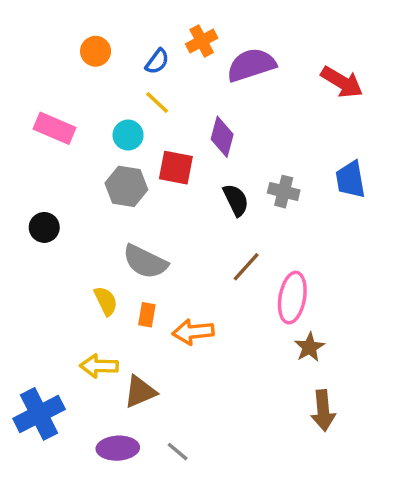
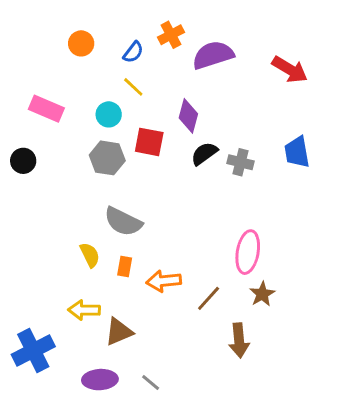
black semicircle: (236, 200) -> (204, 154), moved, turned -100
black circle: (44, 227) -> (23, 161), moved
brown line: (246, 267) -> (209, 298), moved
brown arrow: (323, 410) -> (239, 340), moved

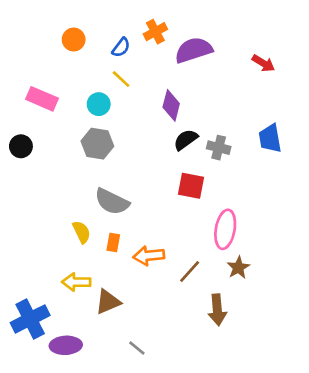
red arrow: (290, 70) -> (263, 63), size x0.7
red square: (149, 142) -> (191, 186), moved
purple ellipse: (100, 380) -> (66, 345), moved

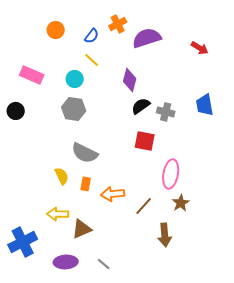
purple ellipse: (66, 345) -> (66, 262), moved

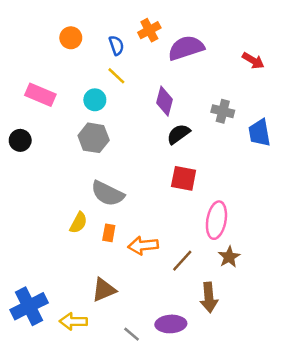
blue semicircle: (92, 36) -> (116, 45), turned -56
gray cross: (166, 112) -> (223, 111), moved
yellow semicircle: (62, 176) -> (78, 223), turned 54
yellow arrow: (58, 214) -> (73, 321), moved
purple ellipse: (66, 262) -> (171, 324), moved

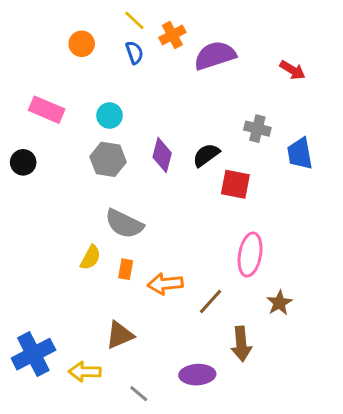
yellow line: (116, 76) -> (134, 20), moved
purple diamond: (165, 101) -> (162, 155), moved
red square: (184, 178) -> (235, 184), moved
brown star: (229, 257) -> (279, 303), moved
gray line: (132, 334) -> (139, 394), moved

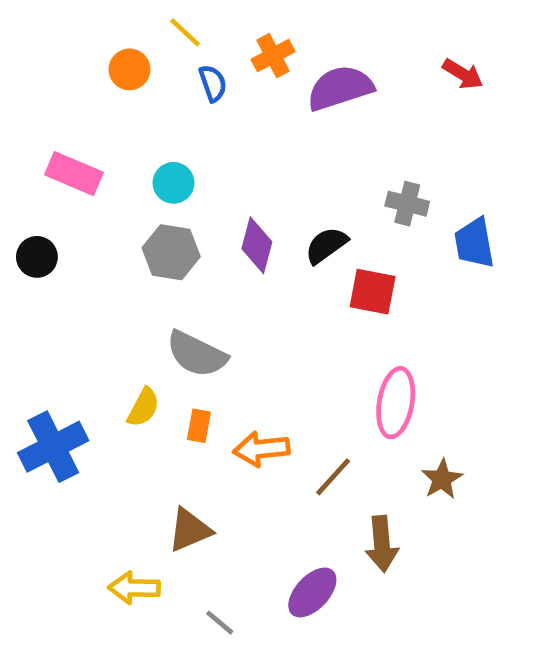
yellow line: (134, 20) -> (185, 32), moved
red arrow: (292, 70) -> (463, 74), moved
blue cross: (33, 354) -> (53, 447), moved
purple ellipse: (197, 375) -> (312, 592), turned -44

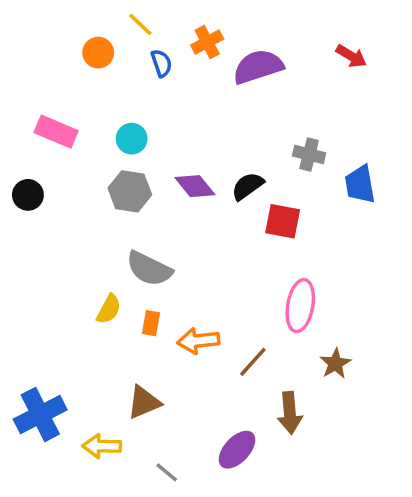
purple diamond: (257, 245) -> (195, 186), turned -54
blue cross: (53, 447) -> (40, 415), moved

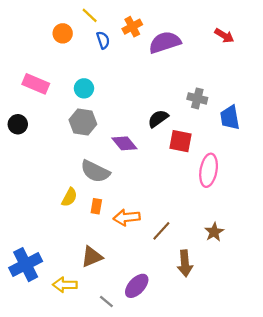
purple diamond: (195, 186) -> (124, 143), moved
pink ellipse: (300, 306) -> (209, 170), moved
purple ellipse: (237, 450) -> (137, 286), moved

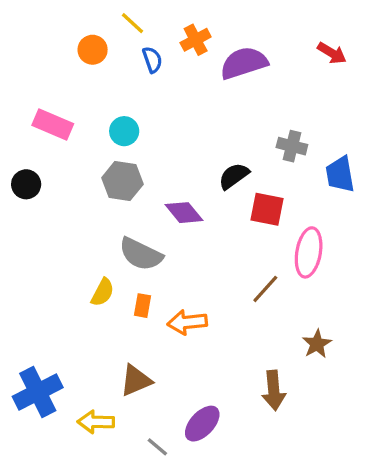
brown line: (161, 231) -> (265, 289), moved

